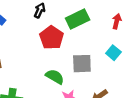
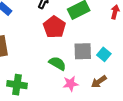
cyan square: (113, 53) -> (104, 54), moved

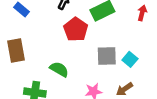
green semicircle: (57, 63) -> (59, 69), moved

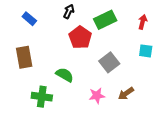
gray square: (107, 56) -> (109, 62), turned -36
cyan square: (130, 59) -> (146, 51), moved, turned -32

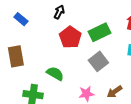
green rectangle: (105, 20) -> (99, 32), moved

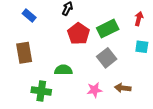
green semicircle: (55, 74) -> (63, 70), turned -30
brown arrow: (115, 92) -> (123, 88), turned 42

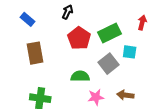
cyan square: (142, 47) -> (130, 52), moved
brown rectangle: (24, 53) -> (35, 53), moved
green semicircle: (63, 70) -> (80, 76), moved

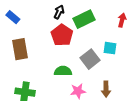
black arrow: (67, 12) -> (59, 12), moved
green rectangle: (110, 33) -> (84, 19), moved
brown arrow: (125, 95) -> (106, 89), turned -98

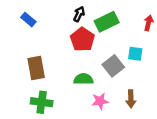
brown rectangle: (20, 49) -> (36, 68), moved

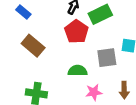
gray square: (113, 66) -> (107, 58), turned 30
brown rectangle: (36, 68) -> (33, 46), moved, turned -40

